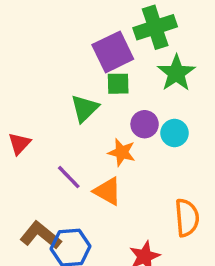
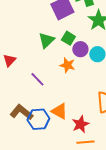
green square: (118, 84) -> (68, 38), moved, turned 32
orange triangle: (108, 191) -> (59, 111), moved

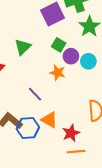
green triangle: (46, 40) -> (23, 47), moved
purple line: (37, 79) -> (35, 94), moved

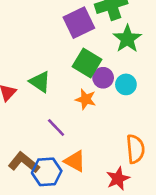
green square: (59, 45) -> (87, 63), size x1.5
green triangle: (23, 47) -> (40, 82), moved, turned -42
red star: (71, 133) -> (118, 179), moved

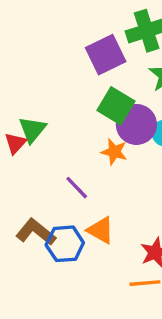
purple circle: (103, 78) -> (136, 124), size x1.5
green triangle: (40, 82) -> (32, 130), moved, turned 35

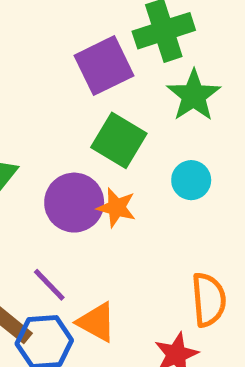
purple circle: (136, 124) -> (74, 203), moved
purple line: (77, 188) -> (49, 285), moved

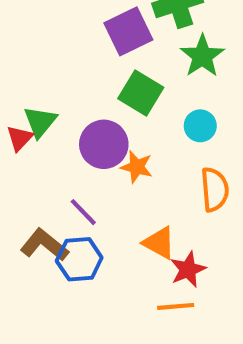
orange star: (116, 208) -> (137, 167), moved
orange semicircle: (209, 300) -> (215, 189), moved
orange triangle: (97, 322) -> (159, 243), moved

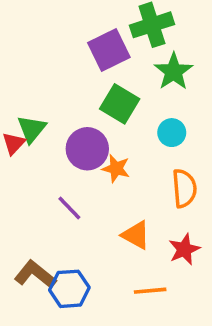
brown L-shape: (44, 245) -> (35, 274), moved
blue hexagon: (79, 259) -> (69, 289), moved
red star: (188, 269) -> (184, 249), moved

